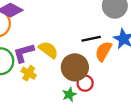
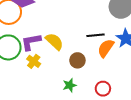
brown circle: (75, 67) -> (77, 60), size x0.6
red circle: (85, 83) -> (103, 89), moved

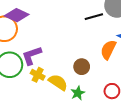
black line: (95, 35) -> (94, 17), moved
yellow semicircle: (54, 42) -> (58, 82), moved

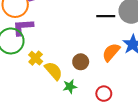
purple L-shape: (32, 55) -> (23, 27), moved

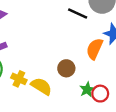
black line: (106, 16) -> (78, 14), turned 42
green star: (70, 87) -> (87, 90), moved

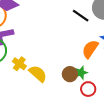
brown circle: (66, 68) -> (70, 74), moved
green star: (87, 90) -> (81, 73), moved

